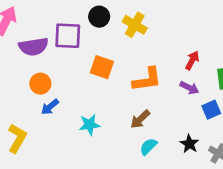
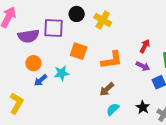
cyan star: (90, 125) -> (62, 73), moved

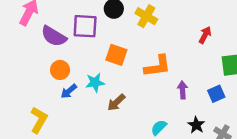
purple semicircle: (28, 36) -> (54, 36), turned 40
red arrow: (145, 46) -> (205, 35), moved
purple arrow: (143, 66) -> (183, 90), moved, turned -120
brown arrow: (107, 89) -> (116, 102), moved

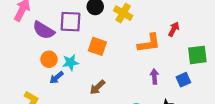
orange L-shape: (158, 66) -> (149, 43), moved
cyan star: (95, 82) -> (70, 62), moved

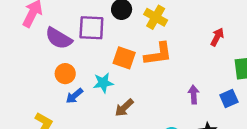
orange L-shape: (149, 43) -> (158, 54), moved
cyan star: (70, 62) -> (103, 83), moved

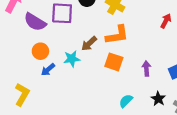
orange square: (124, 58) -> (114, 62), moved
brown arrow: (124, 108) -> (89, 44), moved

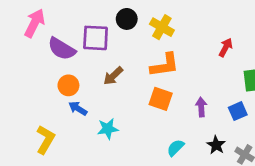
brown arrow: (89, 44) -> (113, 76), moved
cyan star: (72, 59) -> (108, 129), moved
blue arrow: (48, 70) -> (78, 108), turned 72

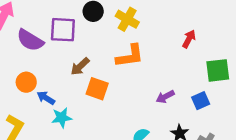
orange circle: (68, 85) -> (26, 82), moved
orange square: (161, 99) -> (97, 89), moved
purple arrow: (201, 107) -> (165, 97), turned -114
cyan star: (108, 129) -> (62, 118), moved

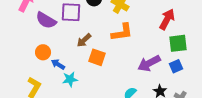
red arrow: (189, 39) -> (167, 19), size x1.5
green square: (218, 70) -> (178, 43), moved
purple arrow: (165, 97) -> (149, 63), size x1.6

